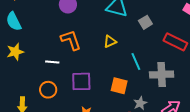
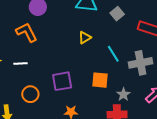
orange L-shape: (71, 40) -> (27, 32), moved
white line: (52, 62) -> (20, 63), moved

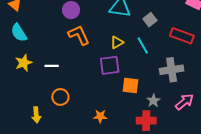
orange L-shape: (27, 32) -> (79, 35), moved
cyan line: (113, 54) -> (143, 46), moved
purple square: (62, 81) -> (110, 65), moved

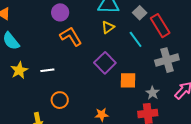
red rectangle: (182, 36) -> (160, 26), moved, turned 45
yellow triangle: (117, 42) -> (108, 27), moved
purple square: (110, 65) -> (105, 63), turned -30

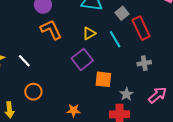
yellow triangle: (108, 27) -> (89, 33), moved
gray cross: (167, 60) -> (144, 63), size x0.6
white line: (47, 70) -> (24, 61), turned 48

